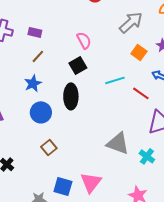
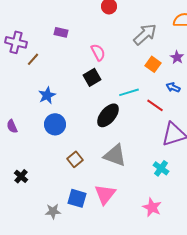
purple rectangle: (35, 32) -> (61, 32), moved
brown line: (38, 56) -> (33, 59), moved
black ellipse: (71, 96) -> (108, 115), moved, turned 40
gray triangle: (118, 143) -> (115, 155), moved
brown square: (49, 147) -> (75, 159), moved

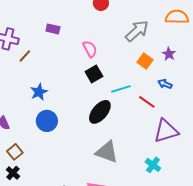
black square: (92, 77) -> (94, 74), moved
brown square: (75, 159) -> (15, 152), moved

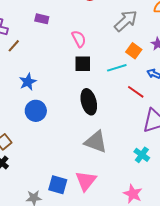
black square: (94, 74) -> (83, 64), turned 30
cyan line: (121, 89) -> (117, 68), moved
black ellipse: (100, 112) -> (89, 102), turned -55

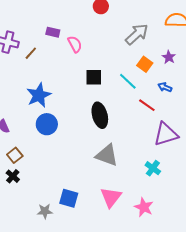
pink semicircle: (79, 39) -> (75, 44), moved
brown line: (14, 46) -> (31, 53), moved
cyan line: (117, 68) -> (128, 81), turned 60
blue star: (28, 82) -> (39, 95), size x1.4
pink triangle: (86, 181) -> (111, 197), moved

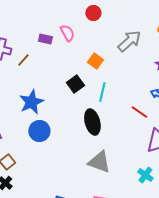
pink semicircle: (75, 44) -> (67, 33), moved
orange square: (145, 64) -> (95, 61), moved
black square: (94, 77) -> (75, 84), moved, turned -36
cyan line: (128, 81) -> (102, 92), moved, turned 60

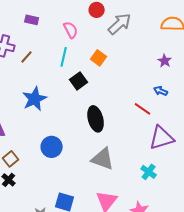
purple rectangle: (45, 39) -> (32, 20), moved
gray arrow: (129, 41) -> (120, 24), moved
cyan line: (102, 92) -> (64, 57), moved
blue circle: (39, 131) -> (52, 147), moved

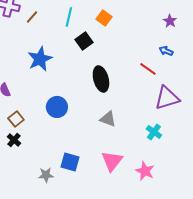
gray triangle: (103, 159) -> (108, 119), size x0.7

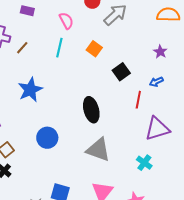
black square: (84, 41) -> (121, 72), moved
blue arrow: (166, 51) -> (156, 82), turned -48
red line: (148, 69) -> (138, 100), turned 66
gray triangle: (108, 119) -> (98, 150), size x1.5

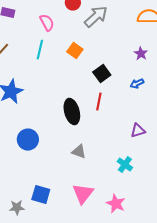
red line: (138, 100) -> (99, 102), moved
purple triangle: (157, 129) -> (138, 131), size x0.6
gray triangle: (98, 150) -> (79, 152), size x0.6

